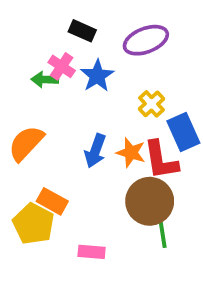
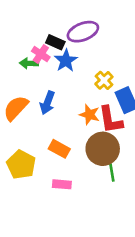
black rectangle: (82, 31) -> (55, 42), moved
purple ellipse: (146, 40) -> (83, 32), moved
blue arrow: (95, 151) -> (47, 103), moved
orange rectangle: (52, 201) -> (59, 149), moved

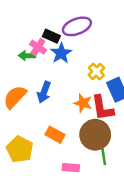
pink rectangle: (62, 184) -> (71, 168), moved

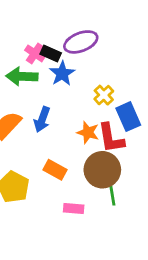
pink cross: (38, 47) -> (35, 53), moved
green arrow: (27, 56) -> (22, 76), size x1.5

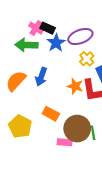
purple ellipse: (81, 42) -> (80, 36), moved
brown circle: (102, 170) -> (77, 129), moved

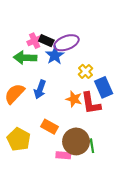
pink cross: (36, 28) -> (35, 41), turned 32
purple ellipse: (80, 36) -> (66, 43), moved

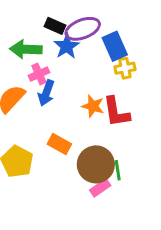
pink cross: (35, 41) -> (39, 74), moved
yellow cross: (86, 71) -> (125, 68), moved, turned 32
blue rectangle: (104, 87) -> (115, 46), moved
pink rectangle: (63, 155) -> (100, 188), moved, turned -40

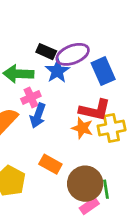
yellow cross: (125, 68) -> (112, 128), moved, size x1.4
red L-shape: (116, 112) -> (95, 110), moved, turned -68

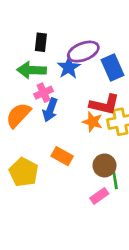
black rectangle: (46, 52) -> (41, 42), moved, turned 72
brown circle: (85, 184) -> (104, 165), moved, size x0.7

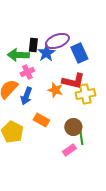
black rectangle: (41, 42) -> (33, 45), moved
blue arrow: (50, 110) -> (26, 96), moved
orange star: (93, 122) -> (55, 90), moved

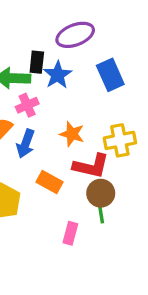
purple ellipse: (57, 41) -> (75, 35), moved
red L-shape: (73, 81) -> (91, 166), moved
green line: (81, 138) -> (101, 212), moved
pink rectangle: (69, 150) -> (70, 233), moved, turned -40

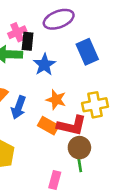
blue star: (58, 75) -> (44, 65), moved
pink cross: (27, 105) -> (17, 32), moved
orange rectangle: (50, 182) -> (48, 126), moved

